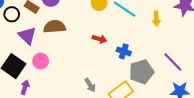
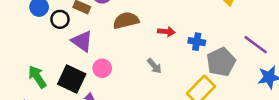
brown semicircle: (55, 27) -> (126, 20), moved
gray arrow: (90, 85) -> (154, 66), moved

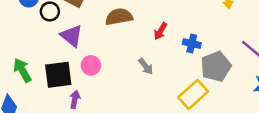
red arrow: (166, 32) -> (160, 31), turned 112
black square: (72, 79) -> (58, 75), turned -36

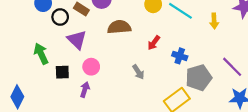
green arrow: (22, 70) -> (41, 54), moved
black square: (58, 75) -> (62, 72), size x0.6
purple arrow: (75, 99) -> (85, 90), moved

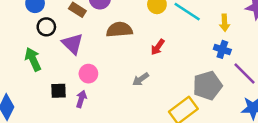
black circle: (60, 17) -> (46, 27), moved
blue cross: (180, 56) -> (222, 49), moved
black square: (62, 72) -> (58, 91), moved
gray arrow: (138, 72) -> (141, 79), turned 88

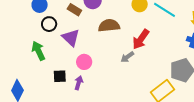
red arrow: (158, 47) -> (141, 39), size x1.5
gray arrow: (141, 79) -> (127, 57), moved

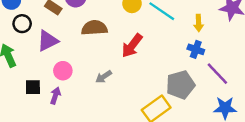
purple triangle: (71, 38) -> (48, 41), turned 48
gray arrow: (127, 57) -> (104, 77), moved

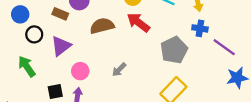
red arrow: (132, 46) -> (138, 22), moved, turned 100
gray pentagon: (180, 85) -> (174, 50), moved

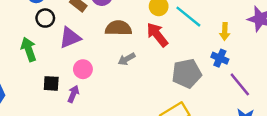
gray arrow: (119, 70) -> (127, 59), moved

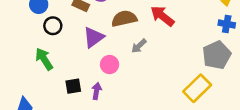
purple triangle: (70, 38) -> (94, 37), moved
pink circle: (83, 69) -> (110, 65), moved
gray pentagon: (187, 73) -> (217, 55), moved

